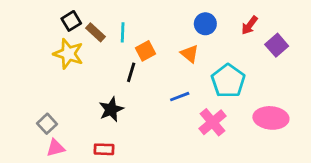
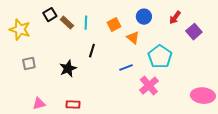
orange square: (145, 51) -> (114, 25), moved
yellow star: (68, 54) -> (20, 30), moved
black star: (111, 109) -> (68, 69), moved
pink ellipse: (271, 118) -> (203, 96), moved
gray square: (47, 124) -> (29, 64), moved, turned 32

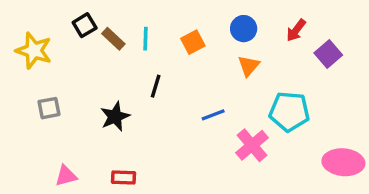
orange triangle: (133, 38) -> (249, 66), moved, turned 32
cyan pentagon: (160, 57) -> (289, 111), moved, turned -30

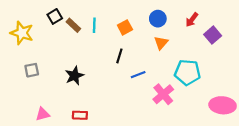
black line: (156, 86) -> (119, 56), moved

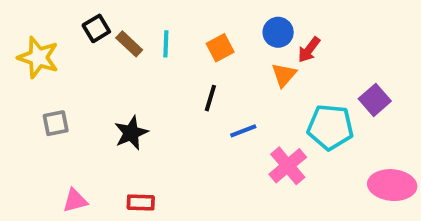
red arrow: (192, 20) -> (309, 50), moved
purple square: (213, 35) -> (375, 100), moved

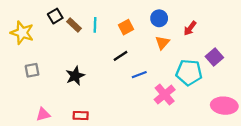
red arrow: (309, 50) -> (190, 28), moved
black line: (210, 98) -> (120, 56), turned 40

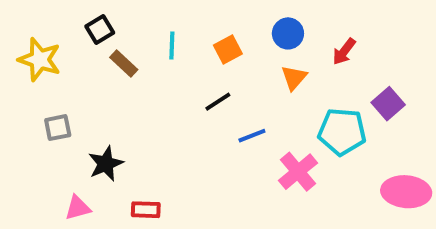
brown rectangle: (74, 25) -> (124, 64), moved
black star: (75, 76) -> (106, 164), moved

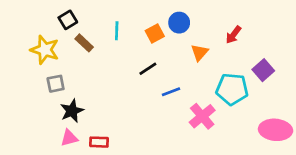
blue circle: (288, 33) -> (179, 23), moved
yellow star: (40, 60) -> (45, 50), moved
gray square: (58, 128) -> (56, 84), moved
pink triangle: (78, 208) -> (69, 138), moved

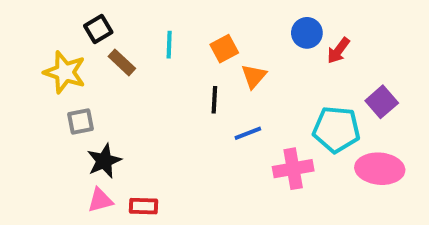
blue circle: (179, 23) -> (307, 33), moved
orange triangle: (199, 52) -> (254, 76), moved
black line: (148, 69) -> (214, 100), turned -54
pink cross: (202, 116) -> (293, 169), turned 30
pink ellipse: (276, 130) -> (380, 169), moved

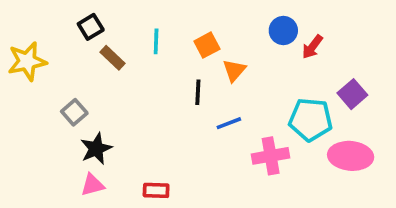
yellow star: (65, 72) -> (27, 61), moved, turned -30
gray square: (81, 121) -> (74, 112), turned -30
red rectangle: (144, 206) -> (156, 190), moved

